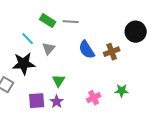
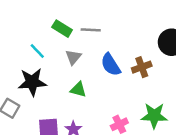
gray triangle: (49, 49) -> (73, 57), moved
green triangle: (59, 81) -> (78, 89), moved, turned -48
green star: (122, 91) -> (154, 116), size x1.5

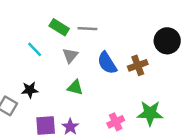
black star: (32, 82) -> (30, 90), moved, size x0.6

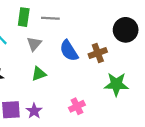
green rectangle: (59, 27) -> (24, 17), turned 66
green triangle: (75, 87) -> (39, 74), turned -35
green star: (150, 113) -> (116, 84), moved

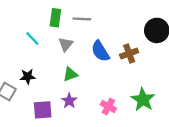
green star: (116, 84) -> (143, 100), moved, turned 30
pink cross: (77, 106) -> (108, 106), turned -35
purple star: (34, 111) -> (69, 101), moved

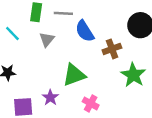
blue semicircle: (100, 51) -> (85, 31), moved
green triangle: (70, 74) -> (74, 75), moved, size x1.5
green star: (143, 100) -> (133, 75), moved

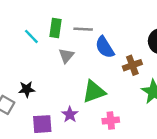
cyan line: (12, 33) -> (31, 36), moved
pink cross: (91, 103) -> (111, 120), turned -35

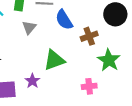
pink cross: (111, 120) -> (89, 86), moved

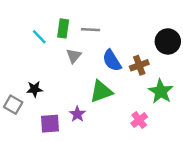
blue semicircle: (64, 20) -> (112, 61), moved
pink cross: (89, 86) -> (139, 120), turned -32

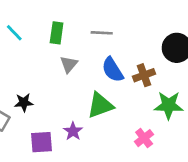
gray line: (90, 30) -> (102, 33), moved
cyan line: (39, 37) -> (14, 33), moved
green star: (161, 91) -> (169, 105), turned -30

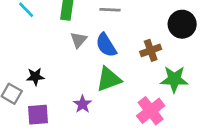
blue semicircle: (113, 70) -> (106, 45), moved
pink cross: (144, 138) -> (151, 111), size x1.5
purple square: (42, 142) -> (38, 115), moved

